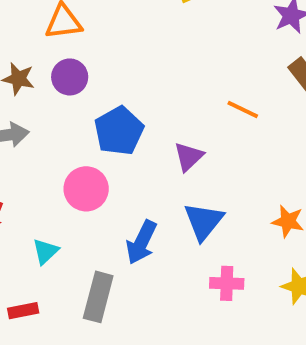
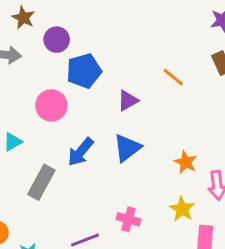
purple circle: (70, 77) -> (57, 40), moved
pink cross: (227, 283) -> (129, 219), moved

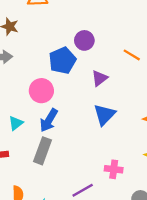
purple circle: (57, 40) -> (84, 40), moved
blue arrow: (81, 152) -> (49, 120), moved

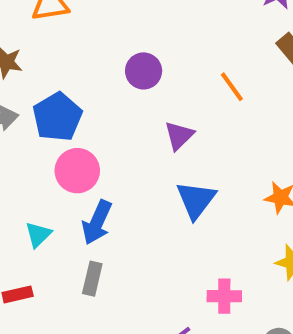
orange line: (132, 55) -> (232, 87), turned 30
blue pentagon: (62, 60) -> (57, 117), moved
gray rectangle: (43, 151) -> (92, 279), size x0.7

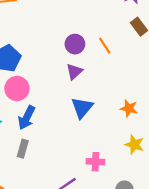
purple circle: (144, 71) -> (75, 44), moved

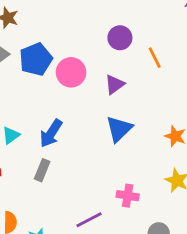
purple circle: (75, 44) -> (120, 38), moved
pink circle: (17, 88) -> (71, 72), moved

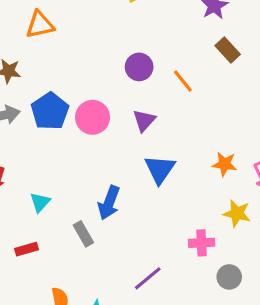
blue arrow: (51, 133) -> (109, 203), moved
gray rectangle: (42, 170) -> (83, 234), turned -40
pink cross: (128, 196) -> (202, 243), moved

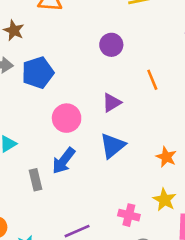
purple circle: (139, 67) -> (111, 45), moved
pink circle: (93, 117) -> (67, 118), moved

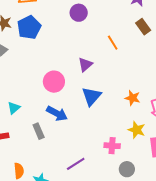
purple circle: (111, 45) -> (79, 13), moved
blue pentagon: (38, 73) -> (29, 27), moved
blue arrow: (64, 161) -> (57, 113), turned -90

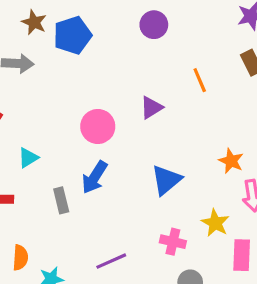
blue triangle: (91, 96) -> (166, 180), moved
orange star: (133, 98) -> (231, 161), moved
blue arrow: (57, 113) -> (95, 177), turned 85

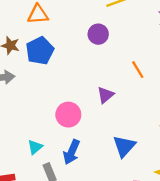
cyan triangle: (28, 158) -> (35, 147), moved

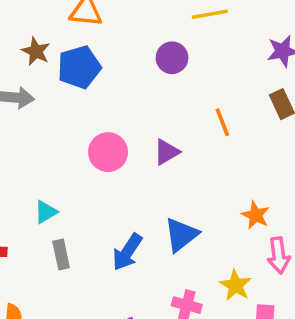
pink circle: (68, 115) -> (108, 152), moved
blue arrow: (72, 152) -> (127, 252), moved

